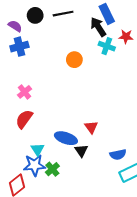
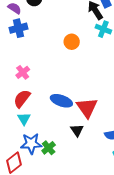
red triangle: (91, 127) -> (87, 108), size x1.6
blue ellipse: (66, 138) -> (61, 101), moved
cyan triangle: (38, 149) -> (24, 119), moved

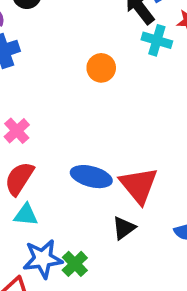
cyan triangle: (24, 119) -> (26, 215), turned -48
black triangle: (77, 130) -> (124, 228), turned 32

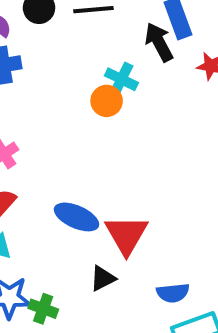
cyan cross: (157, 40) -> (121, 79), moved
green cross: (75, 264) -> (43, 309), turned -35

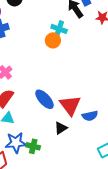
blue ellipse: (76, 217) -> (45, 99), turned 30
blue semicircle: (173, 293) -> (90, 116), moved

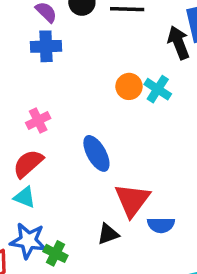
cyan cross: (59, 29) -> (158, 89), moved
blue ellipse: (45, 99) -> (96, 153), moved

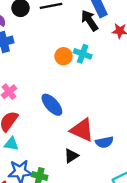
red triangle: (132, 200) -> (82, 130), turned -30

